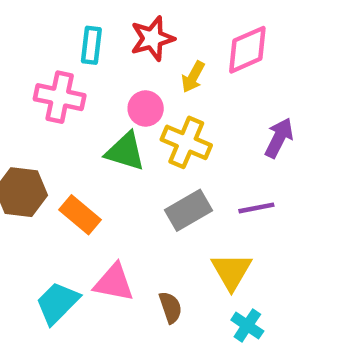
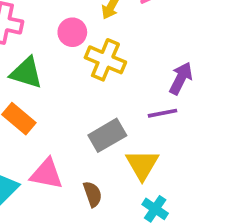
purple arrow: (279, 138) -> (181, 78), moved
green triangle: (125, 151) -> (26, 73), moved
gray rectangle: (189, 210) -> (107, 135), moved

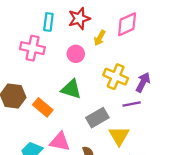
yellow cross: (105, 60) -> (116, 77), moved
green triangle: (26, 73) -> (71, 89), moved

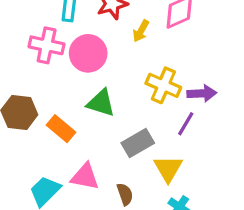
pink circle: (76, 54) -> (88, 53), moved, size x1.5
purple arrow: (143, 82) -> (202, 93), turned 60
purple line: (132, 104) -> (186, 124), turned -48

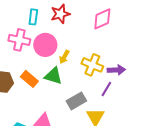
yellow arrow: (141, 31) -> (64, 57), moved
orange rectangle: (61, 129) -> (29, 79), moved

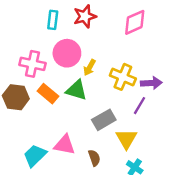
pink cross: (19, 40) -> (32, 64), moved

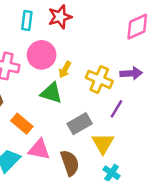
pink diamond: (135, 22) -> (137, 27), moved
purple arrow: (151, 83) -> (131, 73), moved
orange rectangle: (48, 94) -> (22, 124), moved
brown semicircle: (94, 158) -> (70, 163), size x1.5

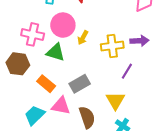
yellow cross: (99, 79) -> (112, 46), turned -30
green triangle: (51, 93) -> (56, 52), moved
gray rectangle: (80, 124) -> (80, 84), moved

